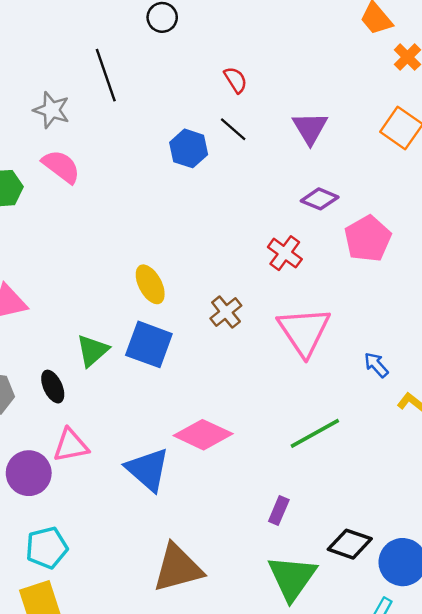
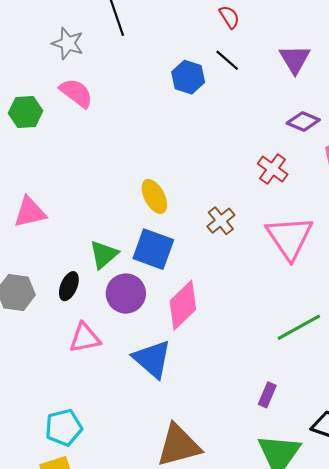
black ellipse: (53, 387) -> (69, 286), turned 48
pink diamond: (203, 435) -> (183, 305), moved, turned -69
purple circle: (29, 473) -> (126, 294), moved

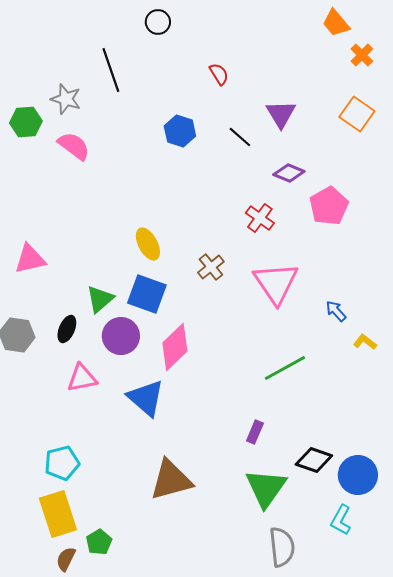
black line: (227, 60) -> (240, 137), moved
green hexagon: (26, 112) -> (26, 122), moved

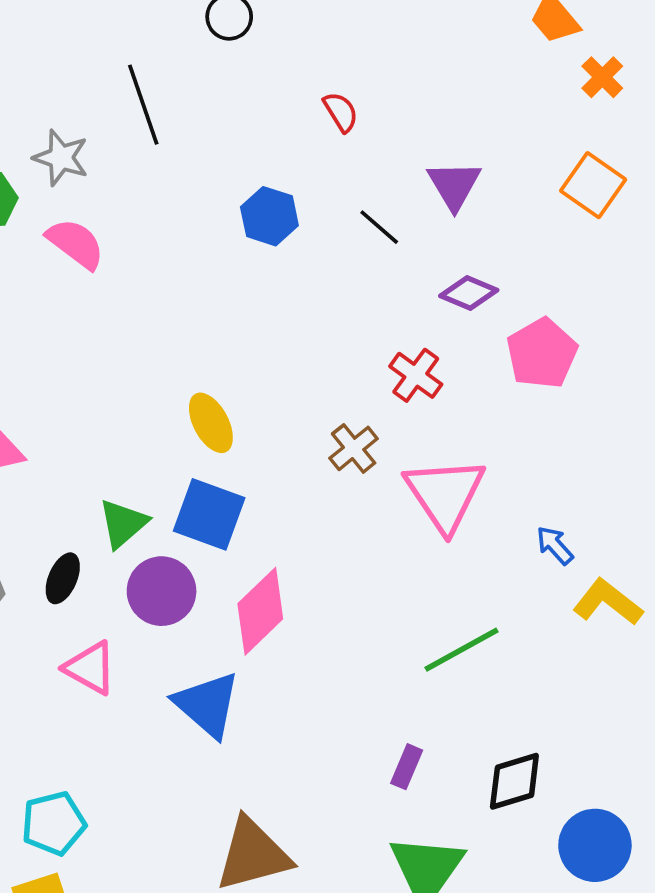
brown cross: (211, 267) -> (354, 448), moved
yellow L-shape: (365, 342) -> (608, 602), size x1.6
pink triangle: (82, 378) -> (90, 668), turned 40
black diamond: (314, 460) -> (514, 781), moved, turned -36

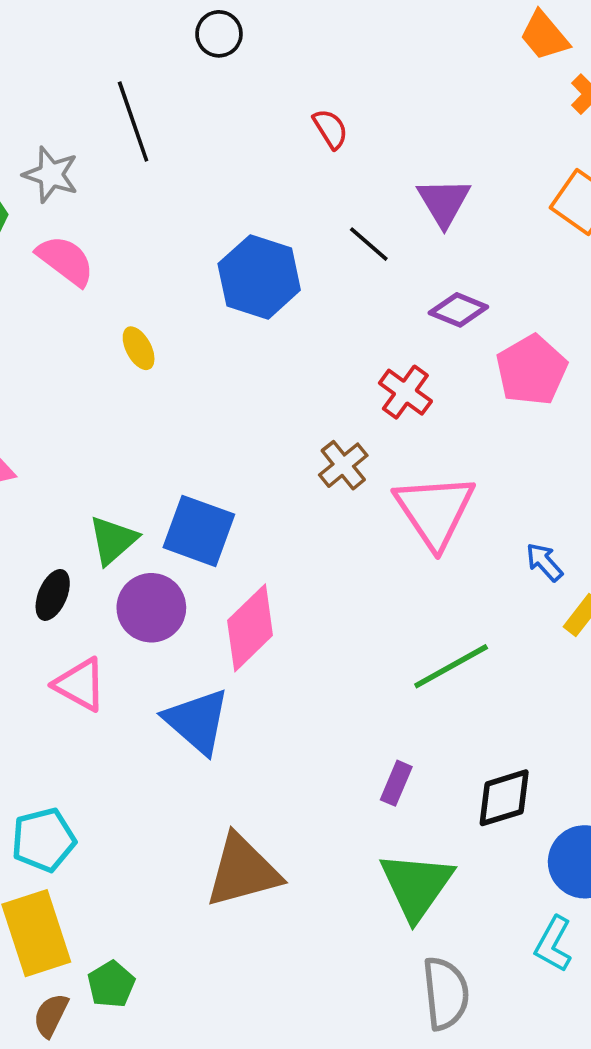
blue hexagon: (269, 216) -> (259, 277), moved, size x1.4
yellow ellipse: (211, 423) -> (139, 348), moved, size x0.7

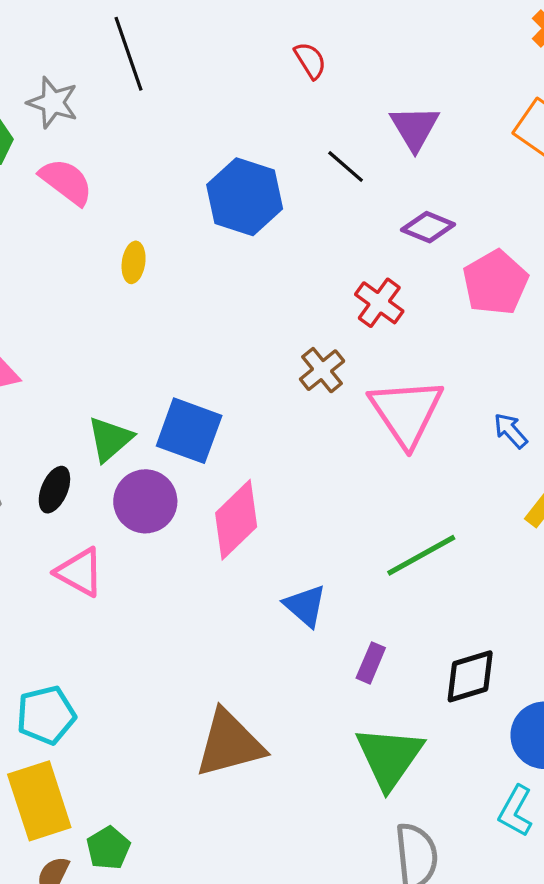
yellow ellipse: (139, 348) -> (134, 262), turned 36
blue arrow: (544, 562) -> (511, 431), moved
blue triangle: (197, 721) -> (305, 606), moved, size x0.7

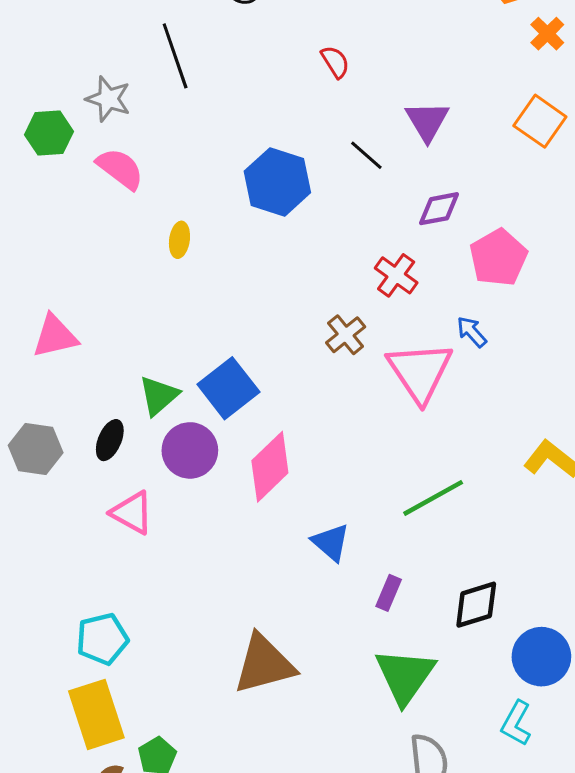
purple diamond: (428, 227) -> (439, 209), turned -33
blue square: (189, 431) -> (228, 388), turned 32
blue arrow: (511, 431) -> (472, 332), moved

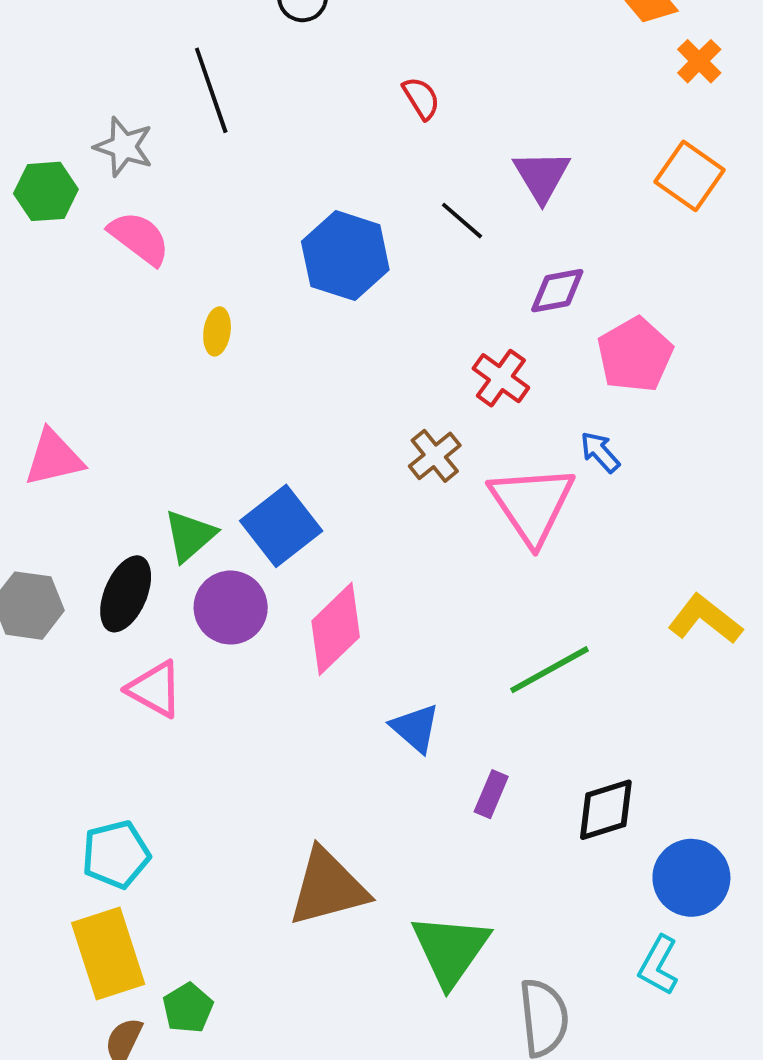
black ellipse: (110, 440) -> (126, 594), size x1.4
green triangle: (405, 676) -> (450, 950), moved

